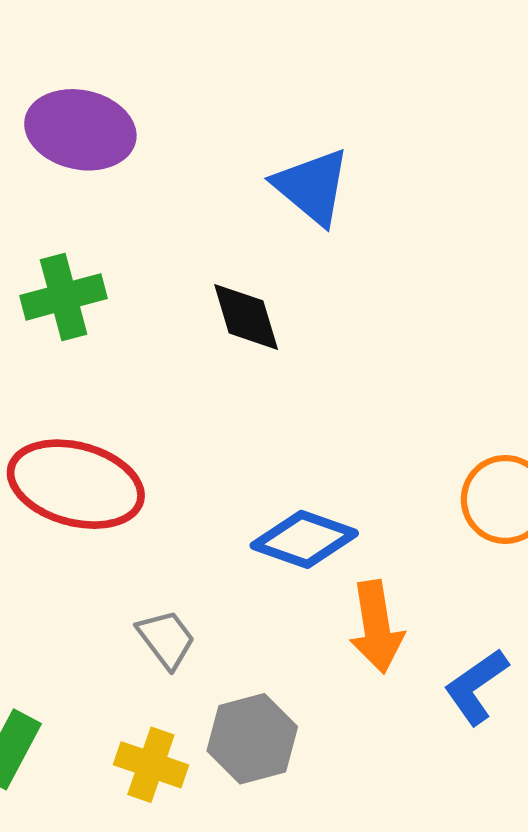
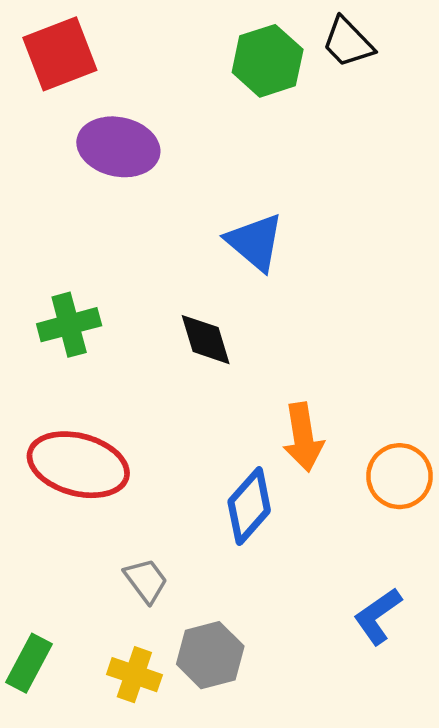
purple ellipse: (80, 130) -> (118, 147), moved
blue diamond: (304, 539) -> (249, 506), turned -68
orange arrow: (376, 627) -> (303, 437), moved

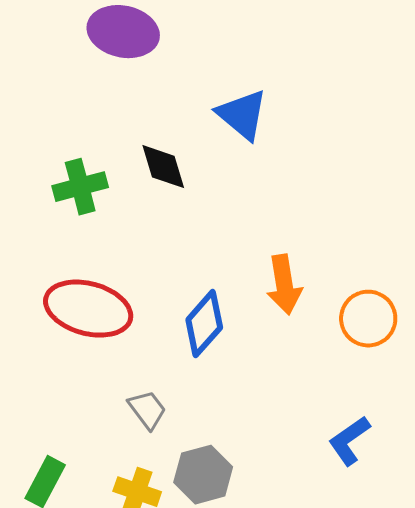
black diamond: (206, 340) -> (163, 167), moved
blue diamond: (249, 506) -> (204, 324), moved

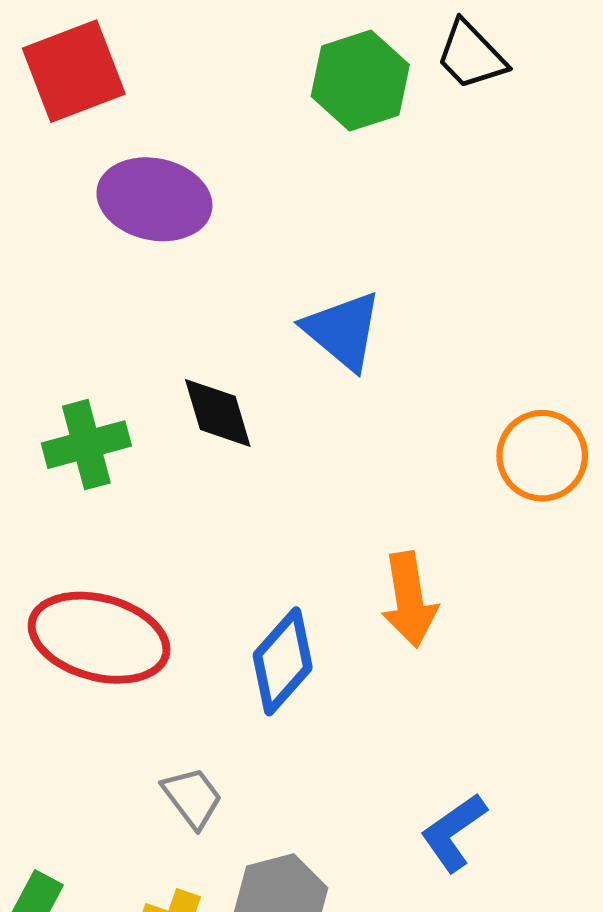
orange circle: (368, 319) -> (542, 456), moved
blue L-shape: (349, 441) -> (454, 832), moved

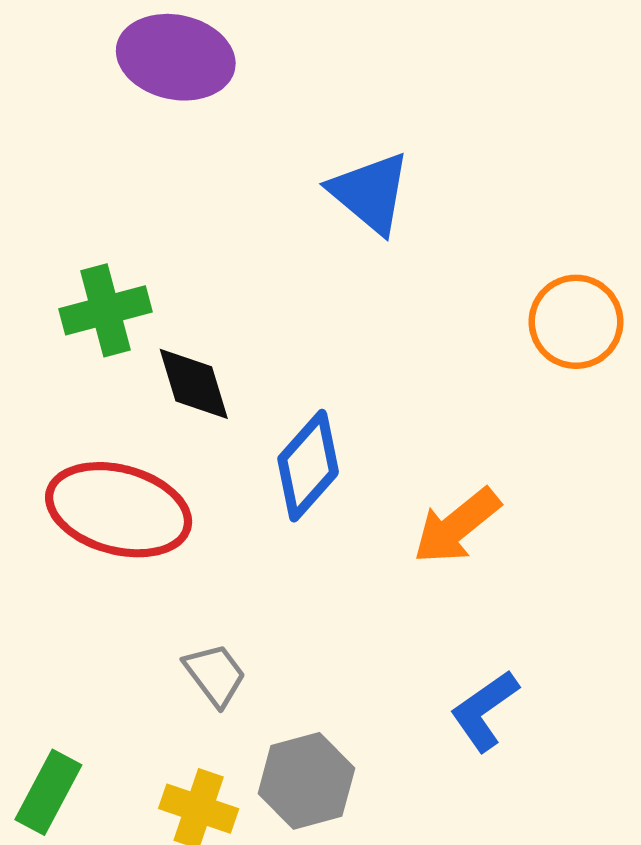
black diamond: (218, 413) -> (194, 384), moved
orange arrow: (409, 600) -> (457, 526), moved, turned 60
blue diamond: (283, 661) -> (308, 466), moved

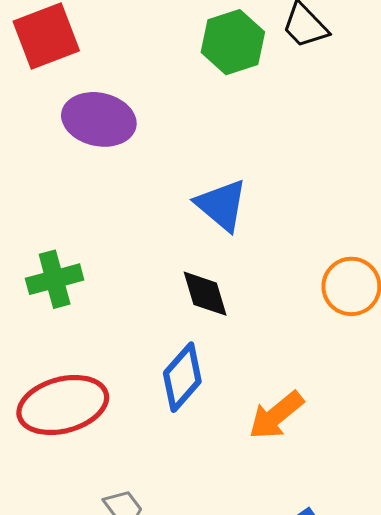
black diamond: (194, 384) -> (205, 294), moved
red ellipse: (119, 510) -> (63, 405), turned -30

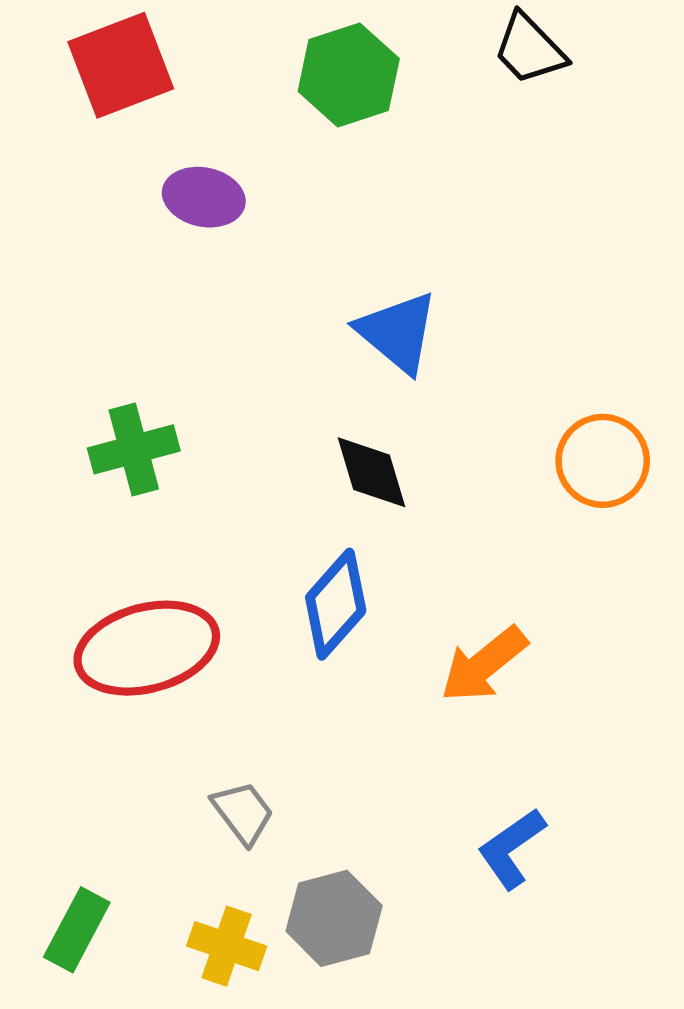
green hexagon: (233, 42) -> (349, 75), moved
purple ellipse: (99, 119) -> (204, 197), size x0.7

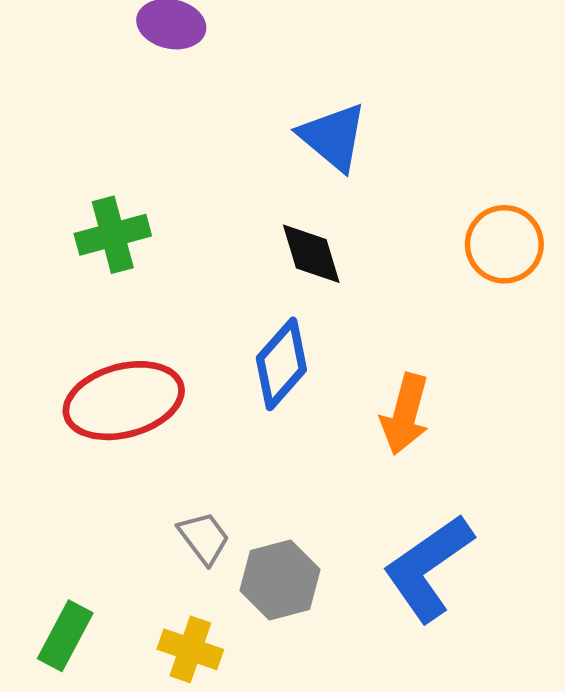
orange arrow: (484, 664) -> (405, 414), turned -36
blue L-shape: (511, 848) -> (428, 568), size x1.6
gray hexagon: (334, 918) -> (280, 580), moved

